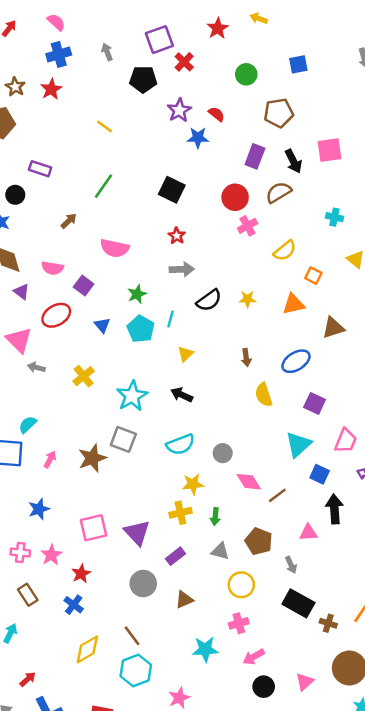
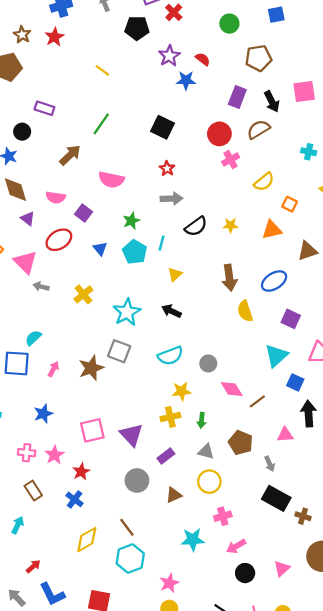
brown arrow: (69, 221) -> (70, 155), size x1.5
brown arrow: (246, 357) -> (229, 278), size x1.6
yellow circle: (241, 585) -> (209, 482), moved

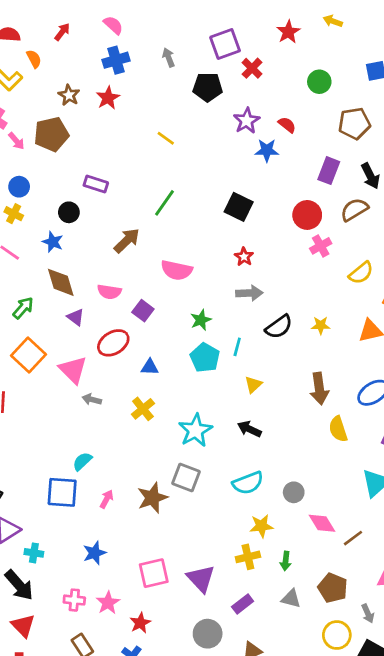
blue triangle: (100, 249) -> (150, 367), moved, turned -48
yellow circle: (209, 482) -> (337, 635), moved

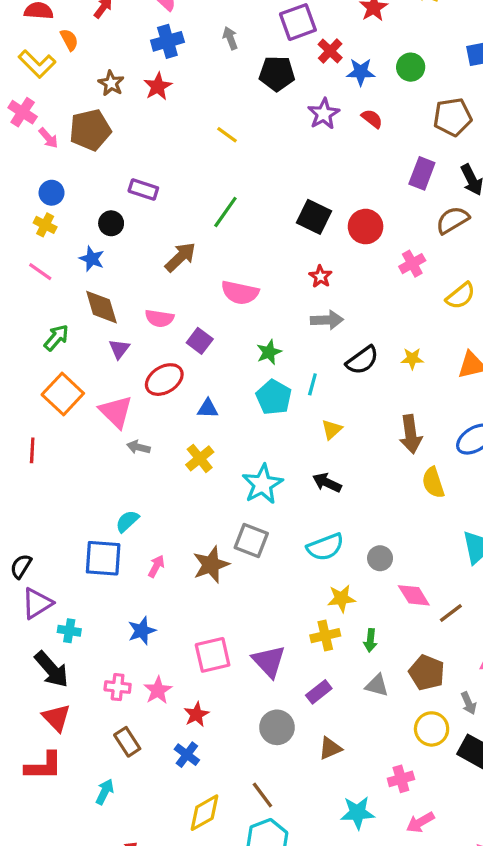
blue star: (267, 150) -> (361, 72), moved
red circle: (307, 215) -> (366, 227), moved
purple triangle: (76, 317) -> (119, 349), turned 30

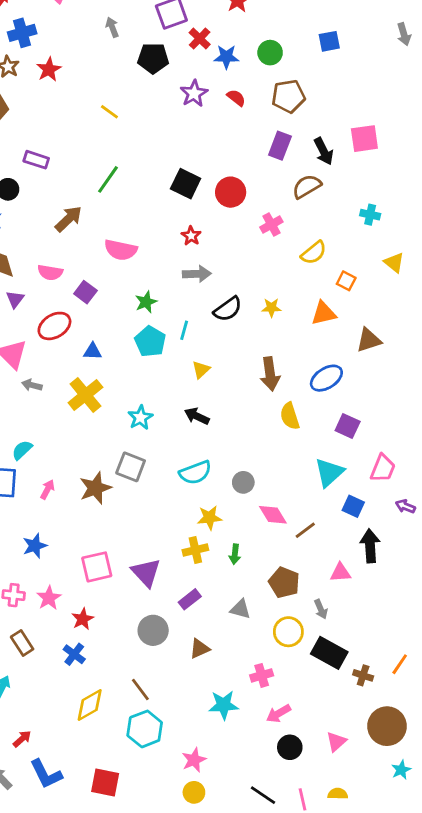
blue cross: (167, 41) -> (22, 33), moved
brown pentagon: (452, 117) -> (288, 96), moved
yellow cross: (200, 458) -> (85, 395), size x1.4
cyan star: (262, 484) -> (140, 418), size x0.7
gray triangle: (377, 685) -> (240, 609), moved

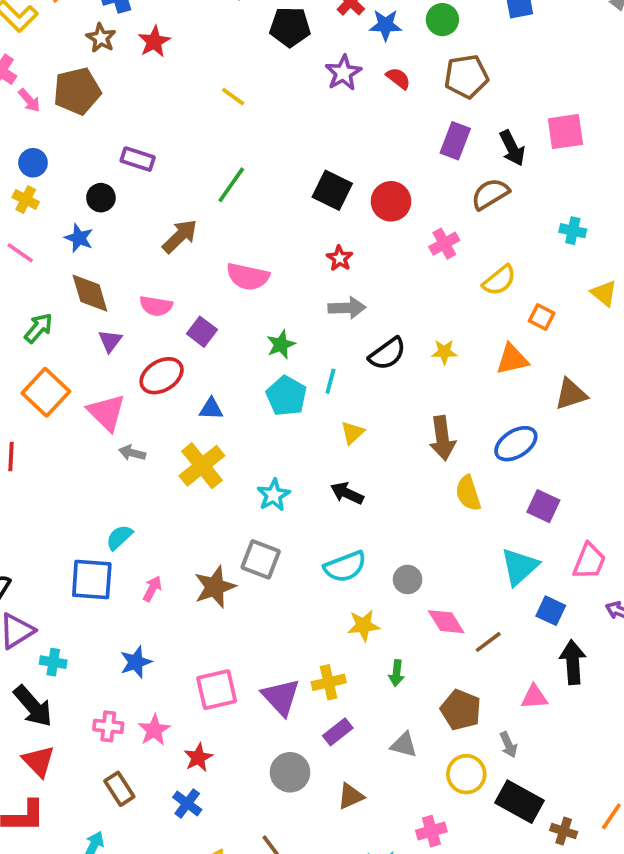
yellow cross: (195, 550) -> (329, 682), moved

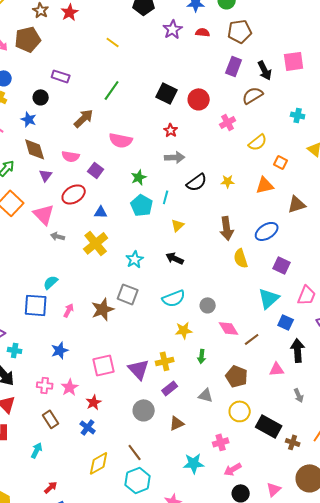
red semicircle: (398, 78) -> (203, 32), turned -32
gray arrow: (509, 745) -> (299, 395), moved

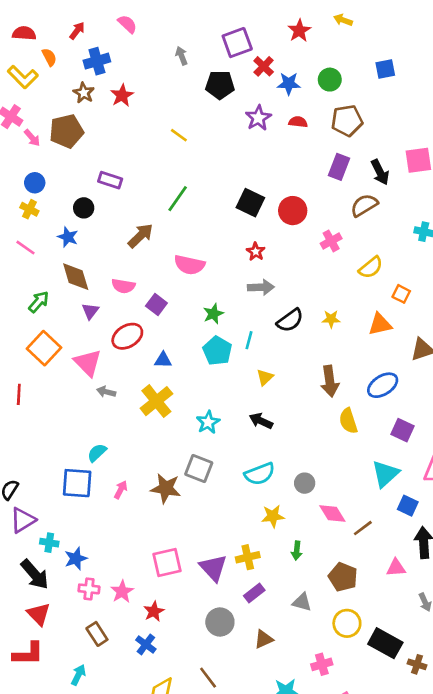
brown star: (103, 309) -> (166, 488), turned 30
blue star: (60, 350) -> (76, 558), moved

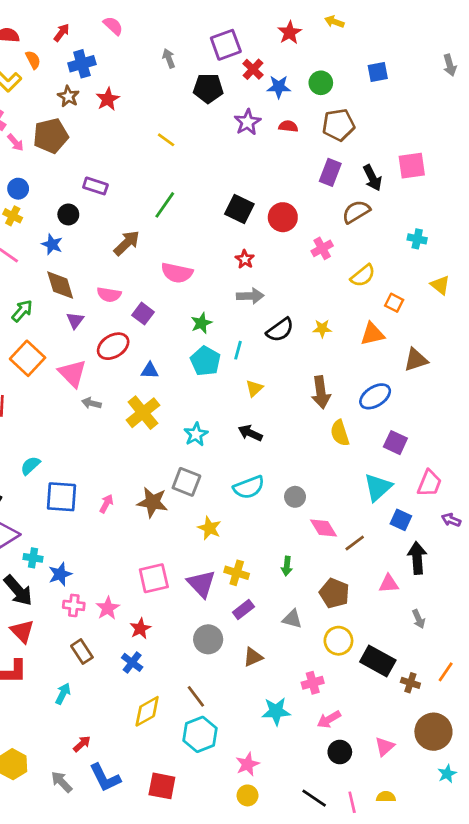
cyan semicircle: (97, 453) -> (30, 466), moved
yellow star: (273, 516) -> (209, 528), moved, turned 30
yellow cross: (248, 557) -> (237, 573), turned 30

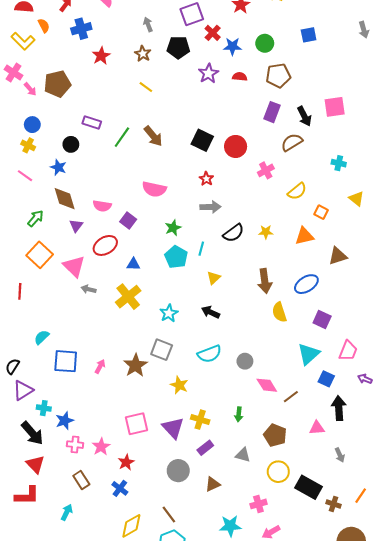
brown star: (68, 96) -> (143, 54), moved
green line: (165, 205) -> (122, 137), moved
brown arrow: (127, 243) -> (153, 136), moved, turned 95
brown star: (152, 502) -> (135, 365), turned 30

